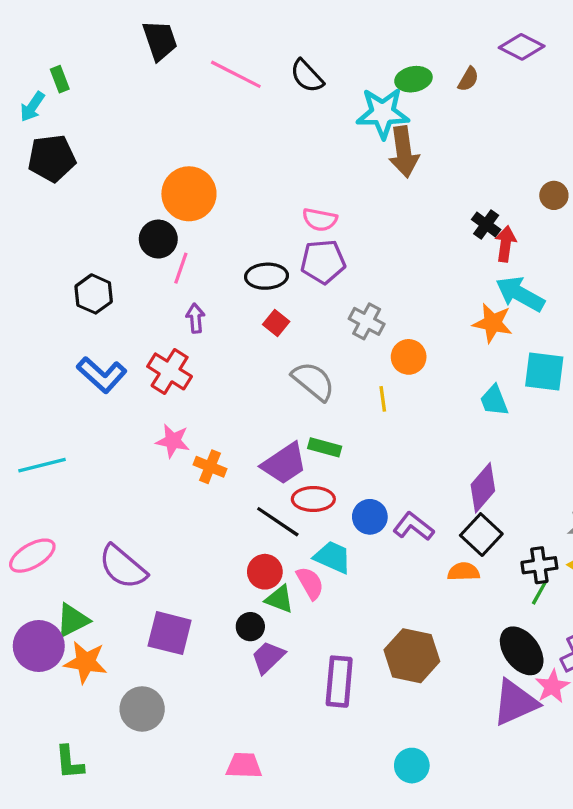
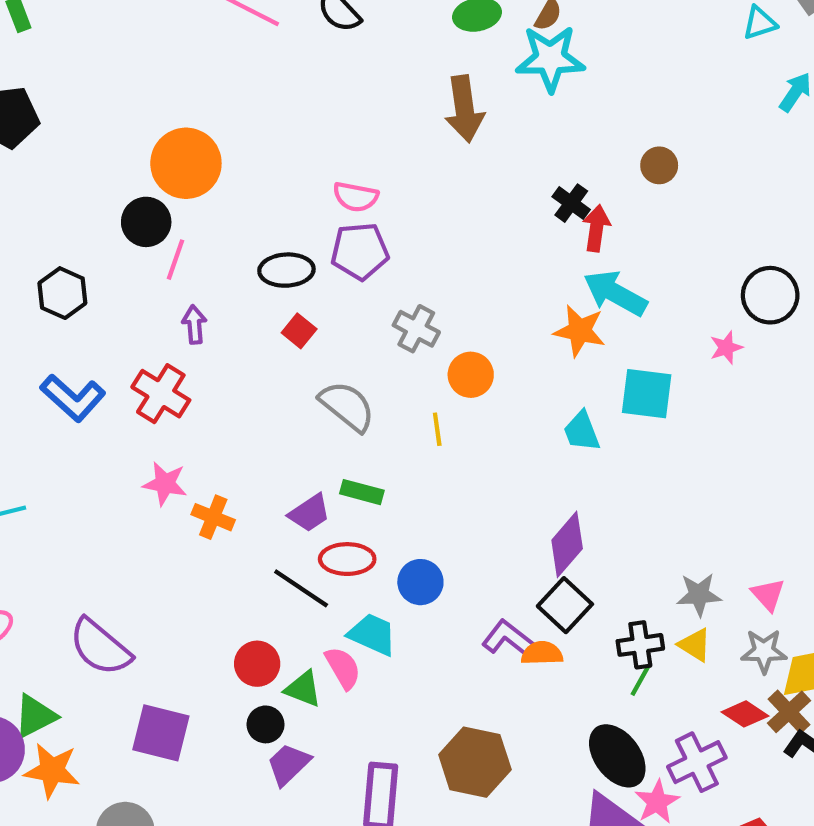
cyan star: (383, 113) -> (550, 59), moved
purple trapezoid: (284, 464) -> (309, 513), size x0.7
purple L-shape: (413, 526) -> (508, 639), moved
red circle: (265, 572) -> (257, 664), moved

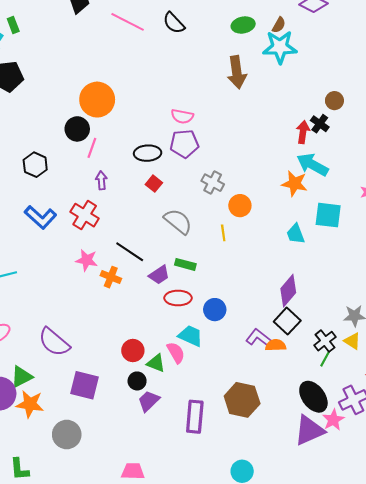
black cross: (571, 203) -> (320, 124), moved
black line: (301, 588) -> (130, 252), moved
black cross: (640, 645) -> (325, 341), turned -30

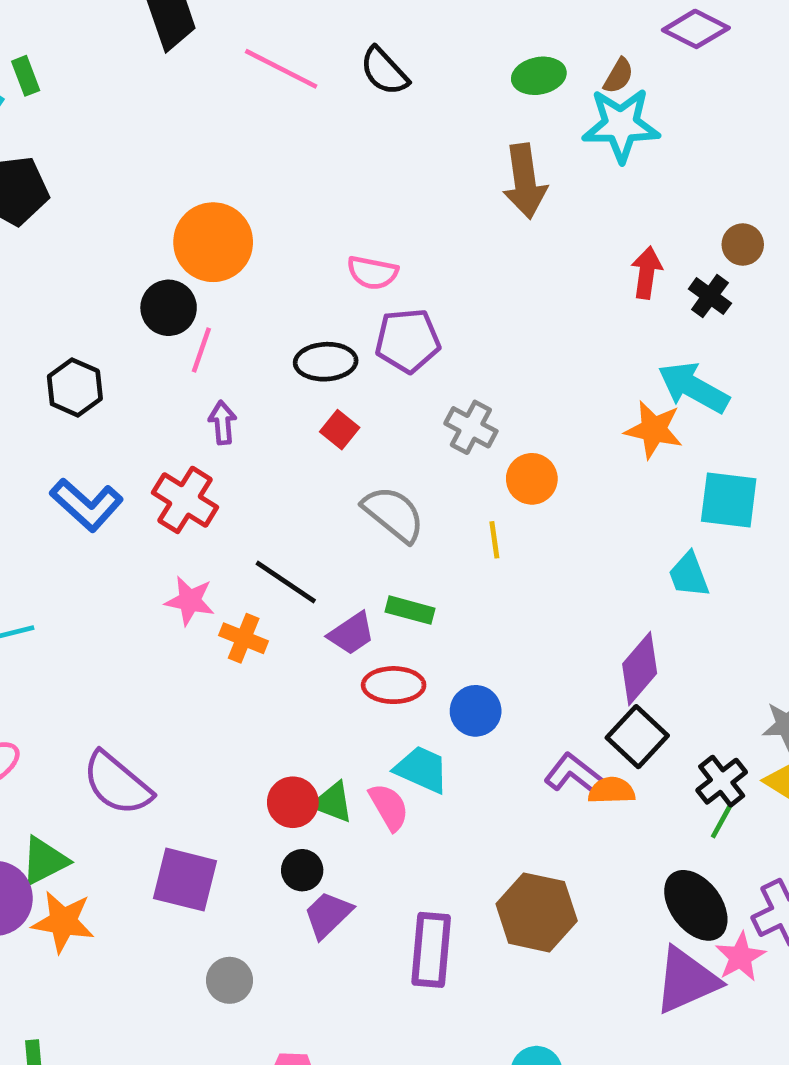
pink semicircle: (182, 116) -> (372, 273), moved
red arrow: (303, 132) -> (647, 273), moved
cyan trapezoid: (296, 234) -> (689, 575), moved
green triangle: (156, 363) -> (333, 802), moved
gray circle: (67, 435) -> (230, 980), moved, size x0.7

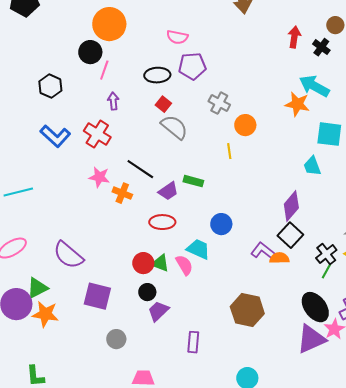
gray semicircle: (394, 514) -> (174, 127), moved
red ellipse: (394, 685) -> (162, 222), moved
purple rectangle: (431, 950) -> (193, 342), moved, size x0.7

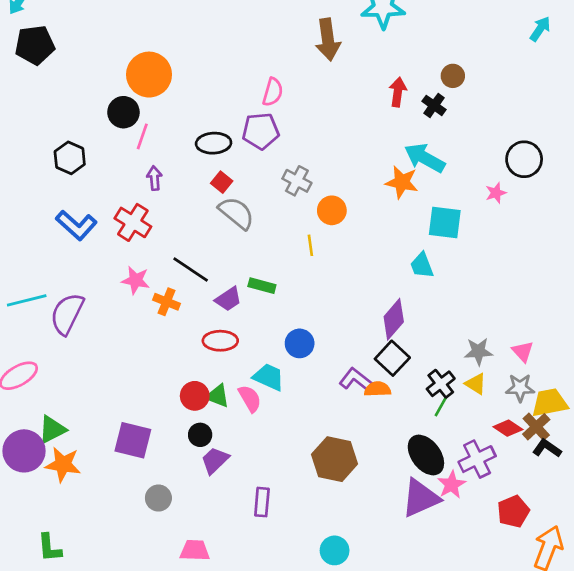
pink semicircle: (177, 37) -> (273, 92), moved, turned -85
purple semicircle: (68, 255) -> (67, 314), moved, turned 76

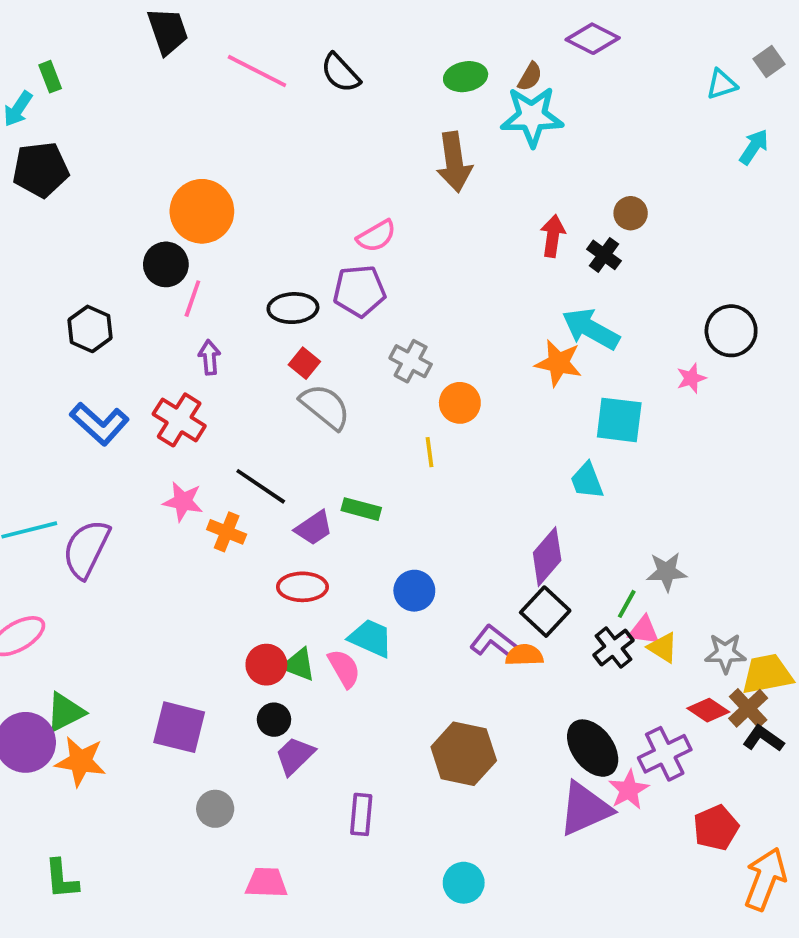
pink semicircle: (273, 92) -> (376, 236), turned 44
gray star: (478, 351) -> (667, 572), moved
pink triangle: (523, 351) -> (644, 630), moved, turned -40
green line: (441, 407) -> (627, 604), moved

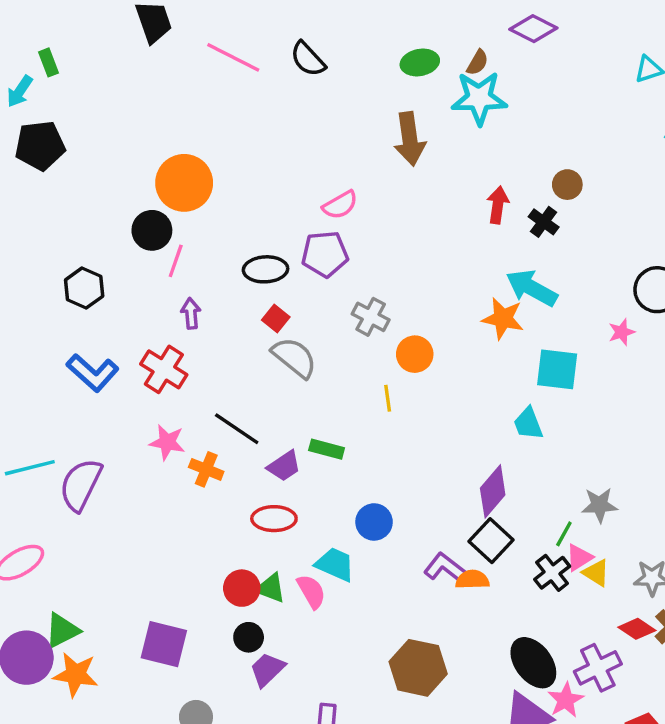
pink triangle: (644, 630) -> (579, 558), turned -40

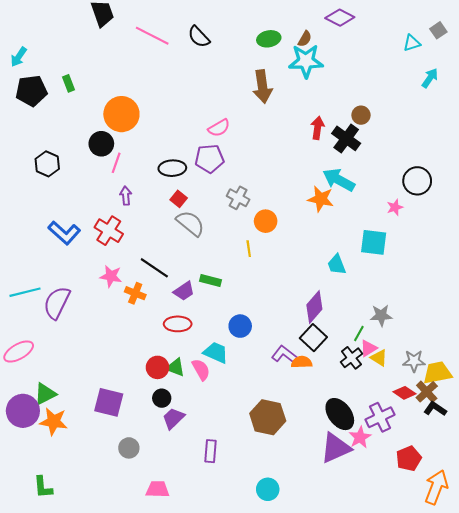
green rectangle: (48, 62) -> (68, 83), moved
black cross: (544, 222) -> (346, 138), size x1.5
black hexagon: (84, 288) -> (47, 164), moved
cyan square: (557, 369) -> (374, 242), moved

